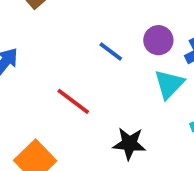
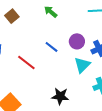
red line: (73, 101) -> (26, 63), moved

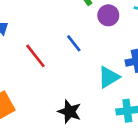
purple circle: (77, 41) -> (108, 15), moved

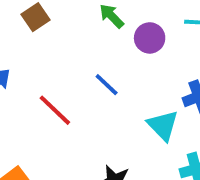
cyan triangle: (109, 77) -> (163, 125), turned -35

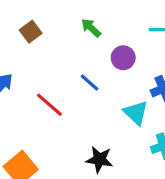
purple circle: (150, 38) -> (123, 58), moved

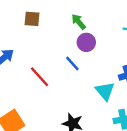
brown square: (31, 32) -> (32, 19), turned 35
purple circle: (123, 58) -> (86, 42), moved

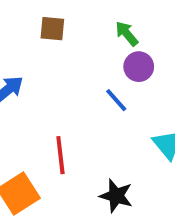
red line: (40, 77) -> (60, 155), moved, turned 35

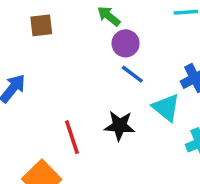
blue line: (116, 100) -> (132, 74), moved
black star: (116, 196) -> (120, 126), moved

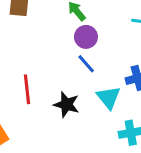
red line: (72, 137) -> (27, 89), moved

